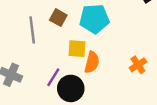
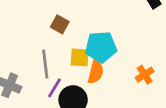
cyan pentagon: (94, 19) -> (101, 47), moved
gray line: (32, 30) -> (45, 64), moved

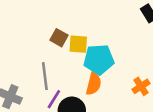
yellow square: (80, 57) -> (78, 44), moved

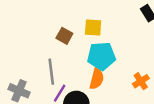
yellow square: (78, 44) -> (93, 27), moved

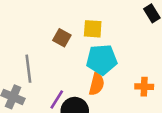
gray line: (51, 72) -> (28, 69), moved
orange cross: (141, 81) -> (144, 87), turned 35

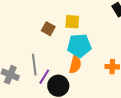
gray line: (28, 69) -> (34, 65), moved

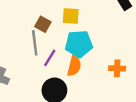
gray line: (34, 65) -> (35, 43), moved
purple line: (44, 77) -> (50, 58), moved

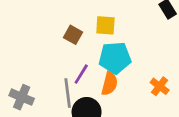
gray line: (35, 43) -> (68, 93), moved
orange cross: (117, 68) -> (160, 86), turned 35

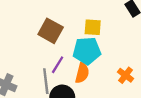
yellow square: (105, 25) -> (93, 27), moved
brown square: (73, 35) -> (51, 31), size x1.5

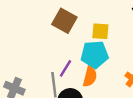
brown square: (51, 31) -> (64, 21), moved

